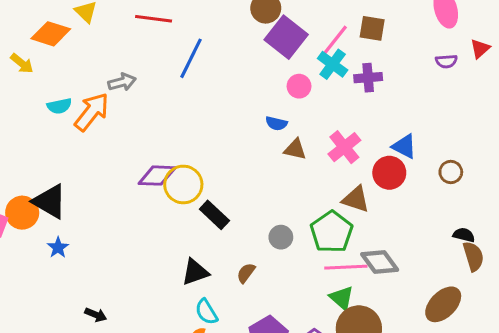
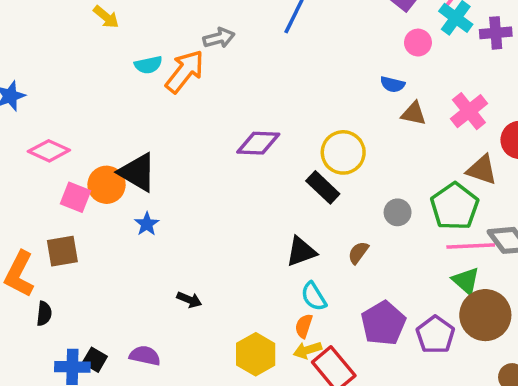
yellow circle: (183, 184) -> (343, 152), moved

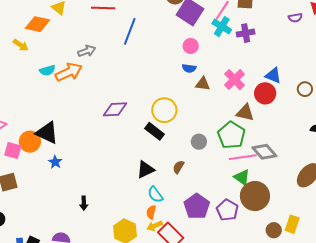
pink circle: (418, 43) -> (191, 46), moved
orange arrow: (185, 71) -> (69, 72), turned 32
black arrow: (189, 300) -> (84, 203), turned 72

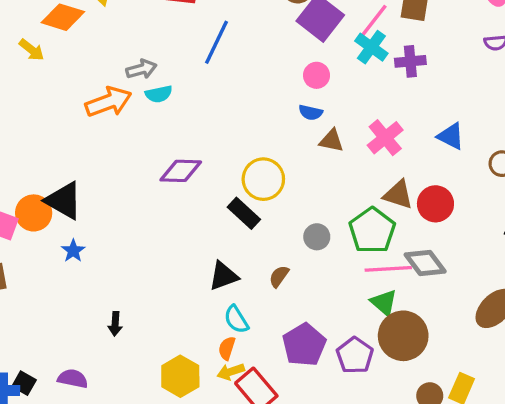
cyan semicircle: (47, 70) -> (159, 94), moved
red circle: (265, 93) -> (435, 204), moved

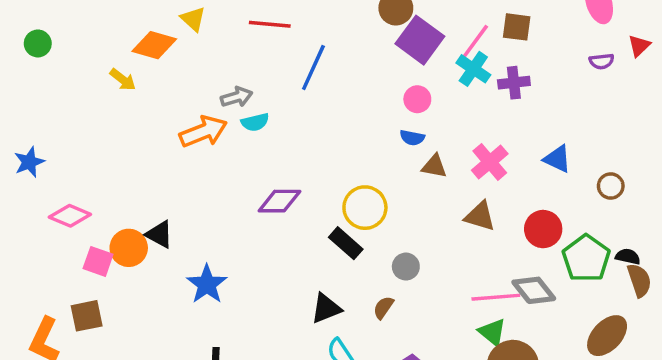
brown triangle: (398, 195) -> (480, 216), moved
black triangle: (64, 200) -> (159, 234), size x0.7
green pentagon: (372, 231) -> (586, 258), moved
gray circle: (317, 237) -> (406, 267), moved
blue star: (73, 251) -> (207, 284), moved, size x1.6

